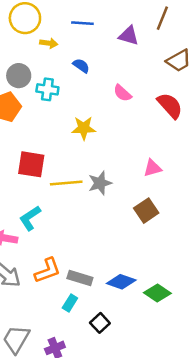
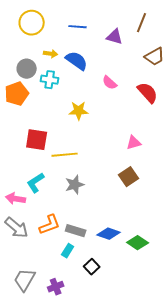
yellow arrow: (49, 43) -> (51, 54), moved
blue semicircle: (81, 66) -> (77, 61), size x1.6
gray star: (100, 183) -> (75, 185), moved

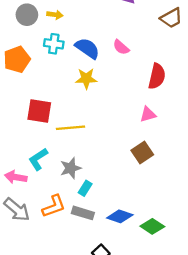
blue semicircle: (77, 61) -> (87, 48), moved
gray circle: (27, 69) -> (27, 15), moved
red semicircle: (148, 93) -> (157, 76), moved, turned 55
gray star: (75, 185) -> (71, 168), moved
cyan rectangle: (68, 251) -> (85, 188), moved

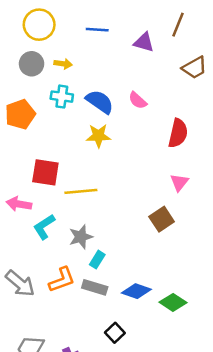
pink triangle: (148, 114) -> (179, 182), moved, turned -36
pink arrow: (16, 177) -> (19, 204), moved

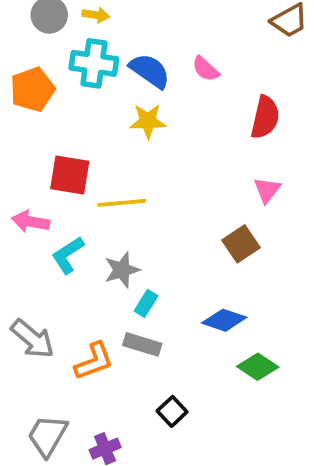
cyan cross: (62, 97) -> (94, 63), size x1.4
orange L-shape: (62, 280) -> (94, 361), moved
blue diamond: (136, 291) -> (224, 320), moved

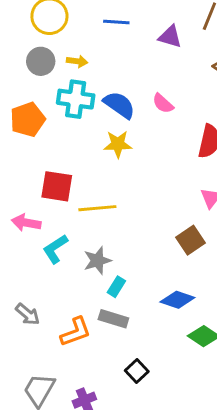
gray arrow: (33, 339) -> (28, 314), size x0.7

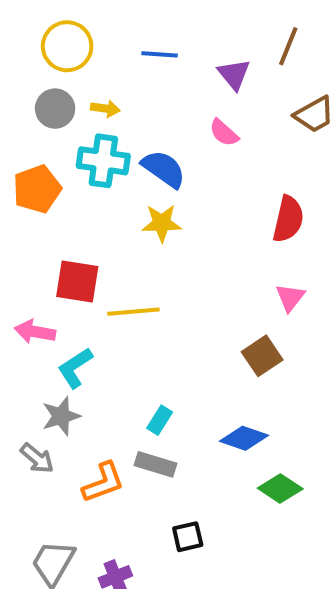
purple triangle: (170, 37) -> (234, 74), turned 35
pink semicircle: (163, 103) -> (224, 133), moved
gray star: (97, 261) -> (61, 416), moved
black square: (137, 371) -> (188, 537), turned 30

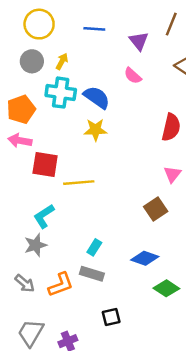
yellow arrow: (105, 109) -> (62, 61), turned -70
pink arrow: (35, 332) -> (20, 141), moved
gray arrow: (37, 458) -> (25, 283), moved

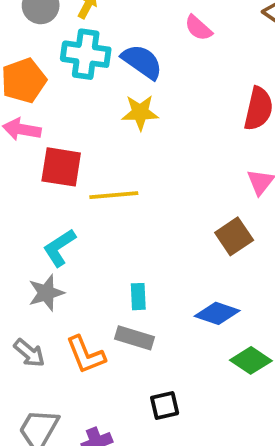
cyan rectangle: (94, 247) -> (138, 297), turned -35
orange L-shape: (61, 285) -> (86, 355), turned 88

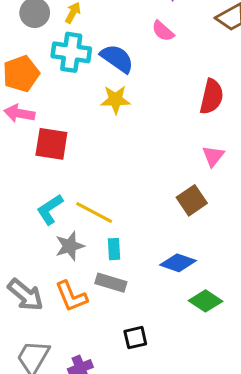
yellow line: (114, 195) -> (94, 212), moved, turned 33
gray star: (46, 293) -> (70, 246), moved
gray arrow: (29, 353) -> (26, 295), size x1.4

